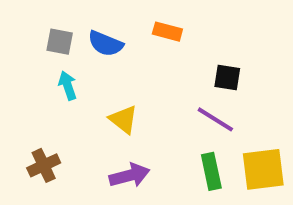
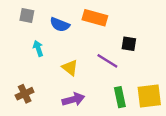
orange rectangle: (167, 32) -> (95, 18), size x1.5
gray square: (60, 42) -> (27, 15), moved
purple line: (215, 119) -> (107, 61), moved

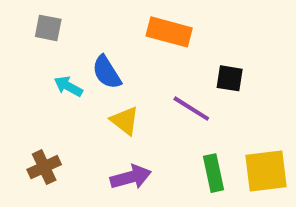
blue semicircle: (60, 25) -> (107, 72), moved, turned 36
cyan arrow: (38, 48) -> (68, 86), turned -42

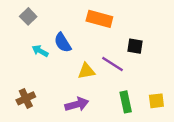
gray square: (48, 28) -> (28, 16), turned 35
yellow triangle: (125, 121) -> (86, 71), moved, turned -48
yellow square: (266, 171) -> (156, 101), size x0.6

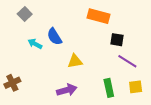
orange rectangle: (99, 19) -> (99, 16), moved
purple line: (113, 64) -> (127, 61), moved
brown cross: (26, 98) -> (12, 83), moved

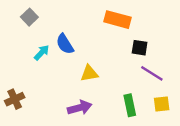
cyan arrow: (35, 44) -> (42, 53), turned 104

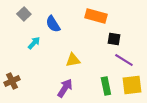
blue semicircle: (65, 44) -> (53, 24), moved
yellow square: (162, 104) -> (132, 85), size x1.5
purple arrow: (80, 108) -> (65, 88), turned -42

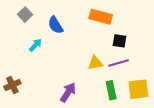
yellow triangle: (73, 60) -> (95, 63), moved
purple line: (124, 60) -> (118, 63), moved, turned -48

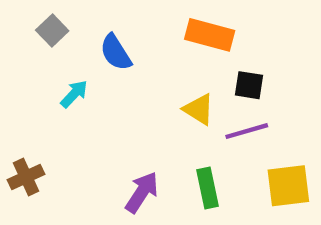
yellow triangle: (95, 63) -> (199, 109), moved, turned 42
green rectangle: (111, 90) -> (207, 188), moved

